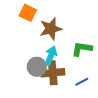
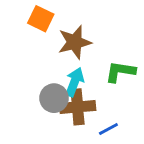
blue line: (82, 82) -> (108, 129), moved

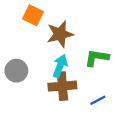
gray circle: (54, 98) -> (16, 71), moved
blue line: (108, 129) -> (98, 100), moved

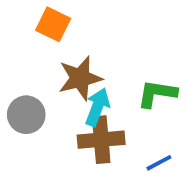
brown star: (60, 34) -> (80, 78), moved

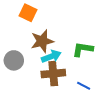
cyan arrow: (97, 107) -> (51, 56), turned 48
blue line: (159, 163) -> (84, 86), turned 56

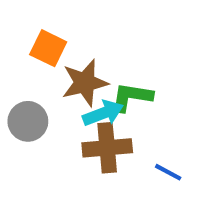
orange square: (28, 13) -> (48, 48), moved
green L-shape: (83, 49) -> (132, 97), moved

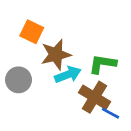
green L-shape: (132, 97) -> (103, 64), moved
brown cross: (107, 148) -> (95, 97), moved, turned 36

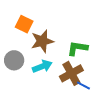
cyan arrow: (68, 75) -> (42, 66), moved
brown cross: (95, 97) -> (71, 73), turned 30

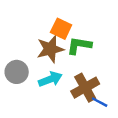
orange square: (24, 24) -> (61, 29), moved
green L-shape: (77, 48) -> (79, 45), moved

